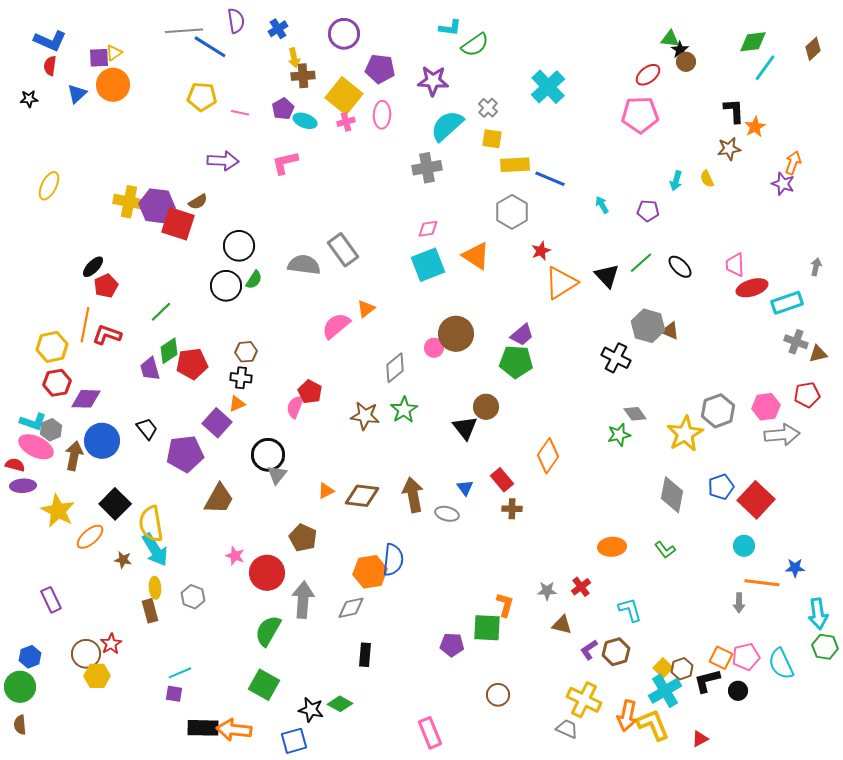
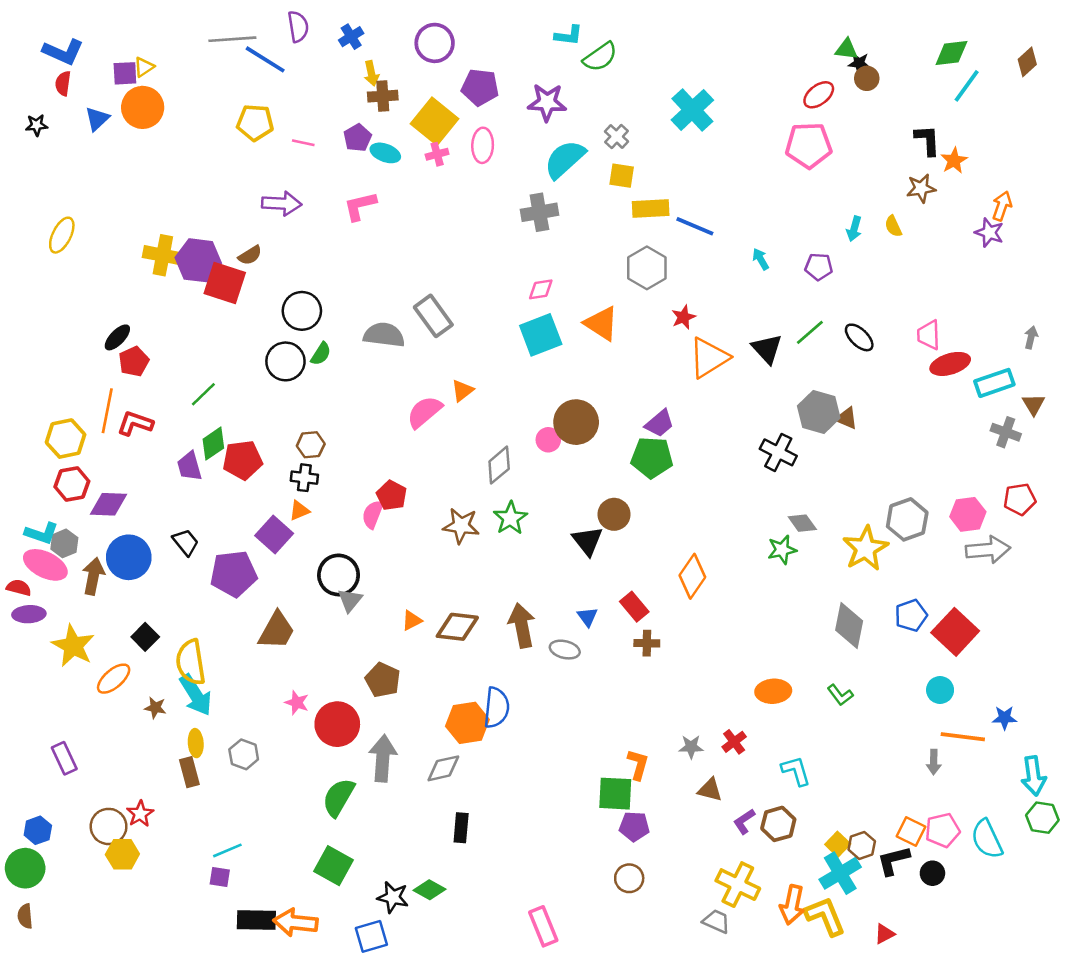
black star: (680, 50) -> (859, 63), turned -30
brown triangle: (818, 354) -> (1034, 404), moved, turned -48
black square: (115, 504) -> (145, 637), size x0.7
purple pentagon: (452, 645) -> (634, 826), moved

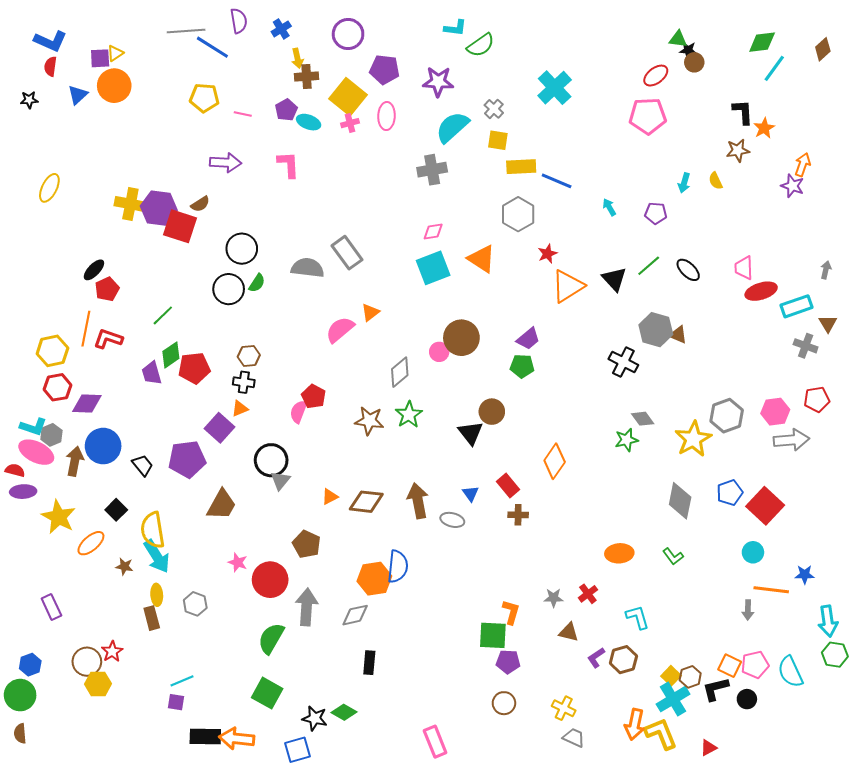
pink L-shape: (360, 206) -> (288, 165), turned 100
green pentagon: (652, 457) -> (522, 366), size x0.7
black trapezoid: (186, 542) -> (143, 465), moved
yellow cross: (738, 885) -> (564, 708), moved, size x0.7

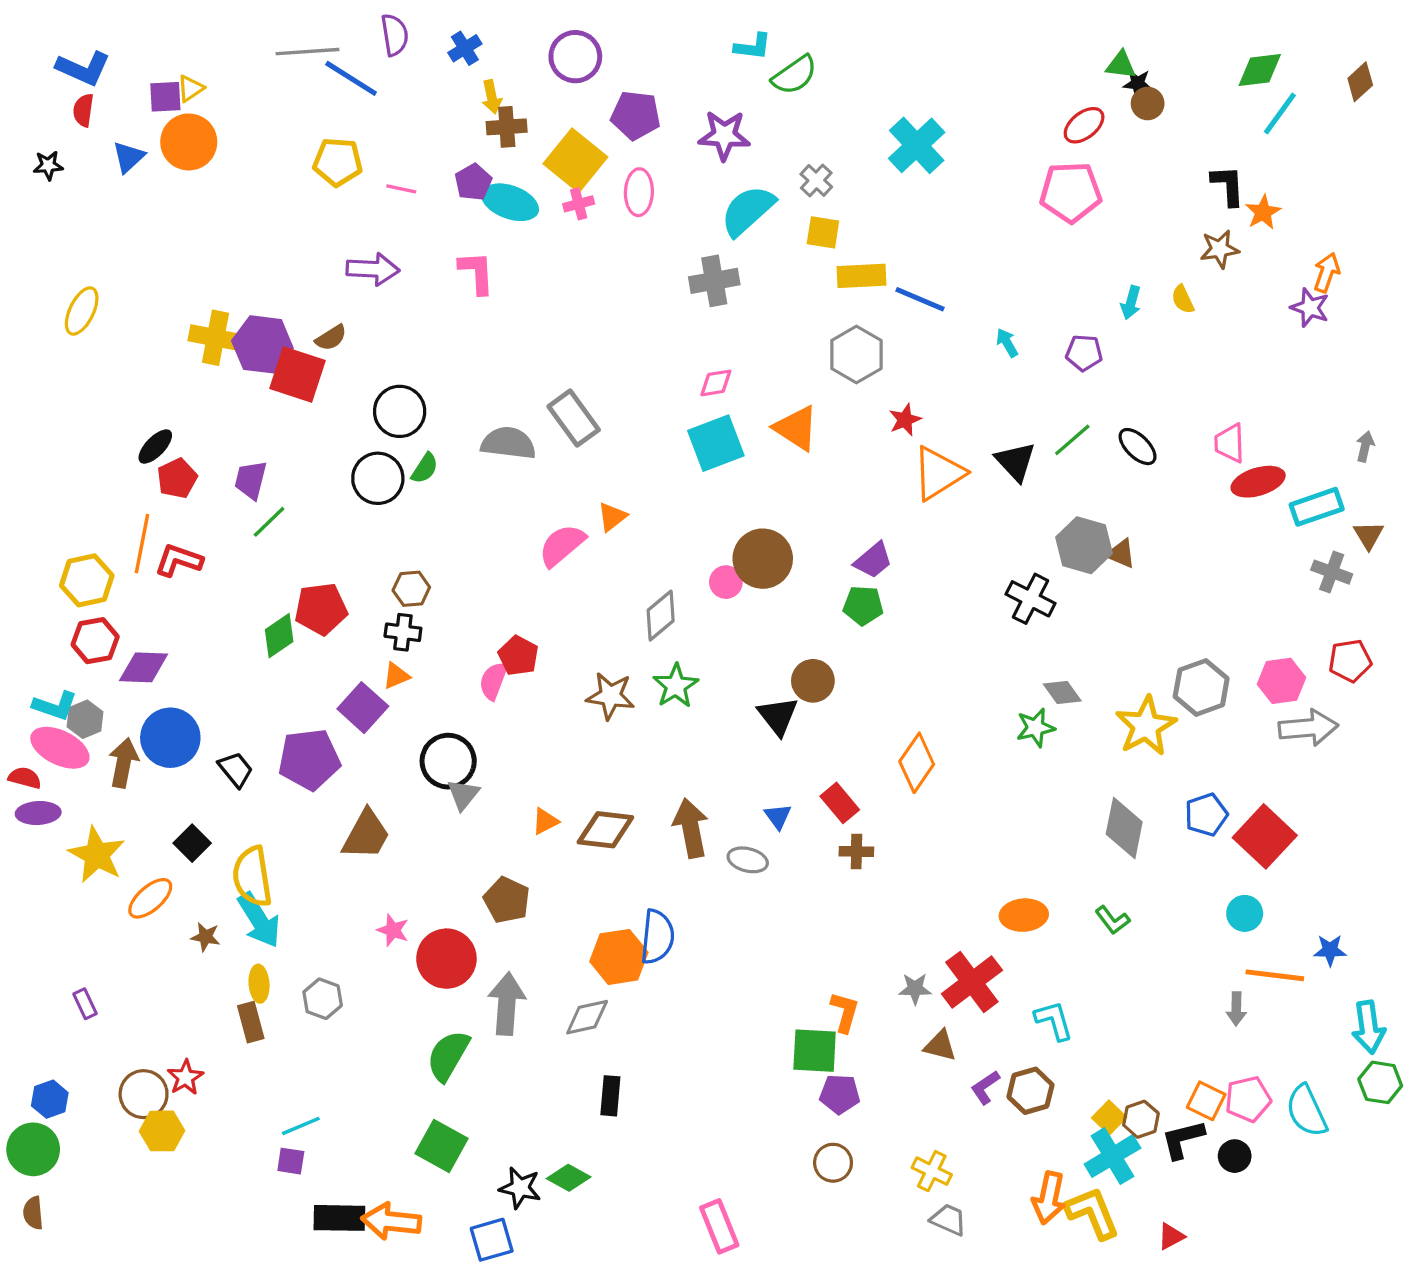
cyan ellipse: (309, 122) -> (510, 202), size x1.4
green diamond: (171, 355) -> (279, 636), moved
purple trapezoid: (152, 373) -> (251, 480), moved, turned 30
red cross: (588, 594) -> (972, 982), size x1.8
purple rectangle: (51, 607) -> (85, 1004), size x0.7

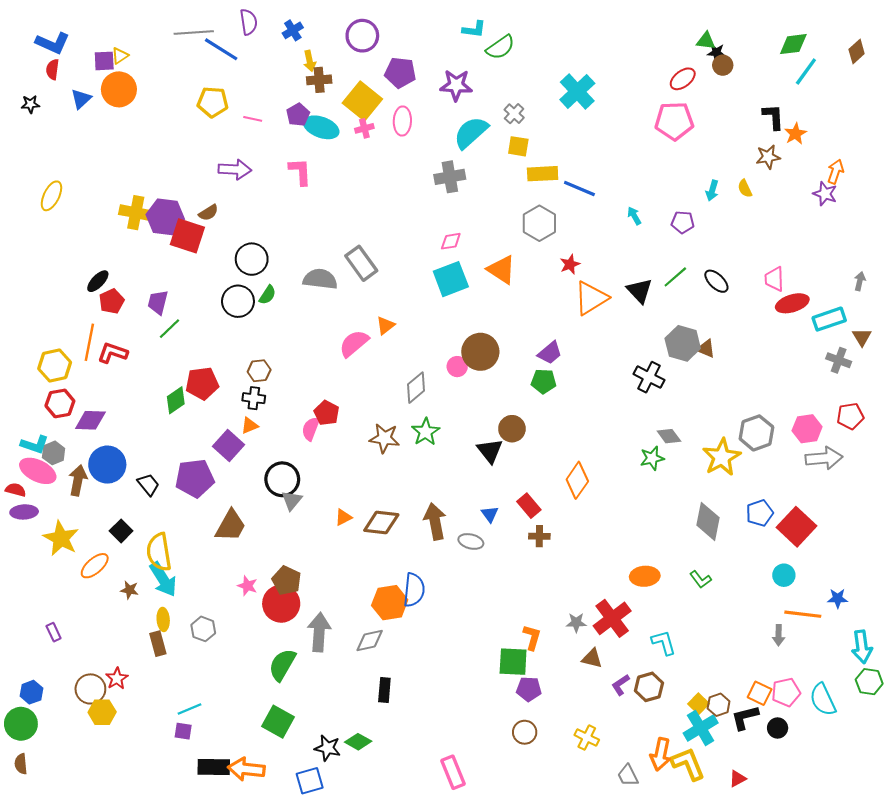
brown pentagon: (507, 900) -> (286, 580), moved
gray trapezoid: (948, 1220) -> (628, 775), moved, turned -140

